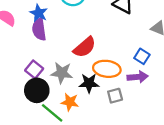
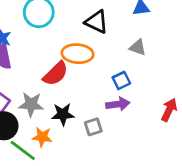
blue square: (142, 56) -> (121, 80), turned 35
orange ellipse: (107, 69) -> (78, 54), moved

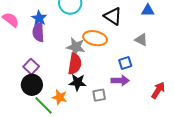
red semicircle: (56, 74) -> (75, 64), moved, turned -45
gray star: (31, 104) -> (76, 47), moved

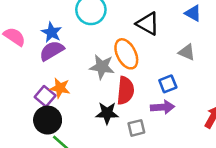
blue triangle: (148, 10) -> (193, 13), turned 32
purple semicircle: (38, 32) -> (52, 51), turned 66
orange ellipse: (95, 38) -> (126, 54), turned 55
red semicircle: (75, 64) -> (125, 91), moved
orange star: (60, 97) -> (60, 88), moved

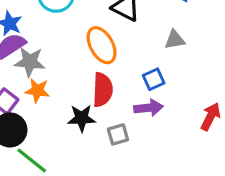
gray triangle: (187, 52) -> (175, 40), turned -30
gray star: (102, 67) -> (30, 62), moved
orange star: (60, 88) -> (37, 91), moved

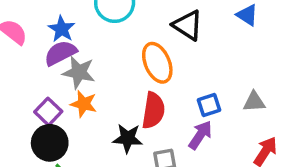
gray triangle: (175, 40) -> (254, 102), moved
purple arrow: (149, 108) -> (200, 135), turned -56

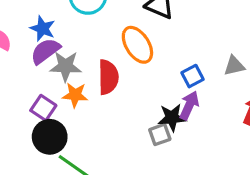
red semicircle: (153, 110) -> (108, 77), moved
black star: (128, 138) -> (172, 118), moved

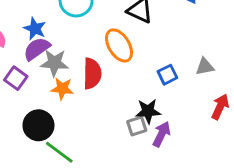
purple arrow: (189, 105) -> (162, 134), moved
purple square: (43, 108) -> (16, 78), moved

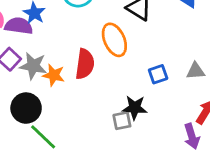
purple semicircle: (37, 49) -> (19, 26), moved, turned 36
gray star: (54, 63) -> (33, 66), moved
purple arrow: (162, 134) -> (192, 136), moved, turned 130

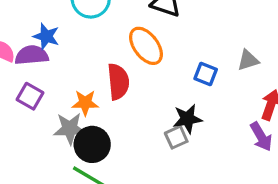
gray star: (33, 66) -> (70, 129), moved
blue square: (158, 74) -> (206, 74), turned -36
black circle: (26, 108) -> (92, 144), moved

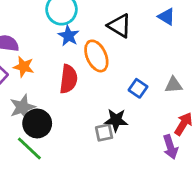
blue star: (46, 36) -> (68, 36), moved
orange star: (85, 103) -> (24, 67), moved
gray star: (70, 129) -> (22, 107), turned -30

